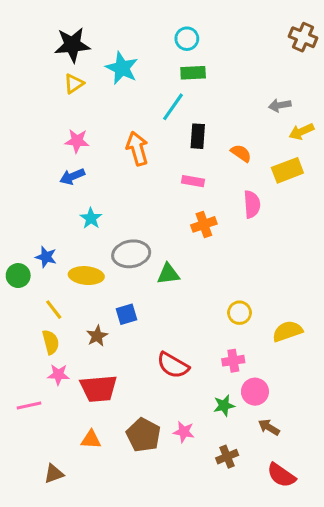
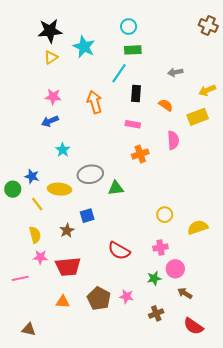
gray arrow: (280, 105) -> (175, 72), moved
yellow line: (54, 310) -> (37, 204), moved
brown triangle: (54, 474) -> (29, 329), moved, turned 32

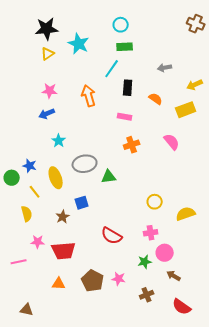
pink semicircle: (173, 140) -> (172, 142), moved, turned -36
yellow ellipse: (60, 189) -> (56, 178), turned 65
yellow semicircle: (35, 235) -> (27, 214), moved

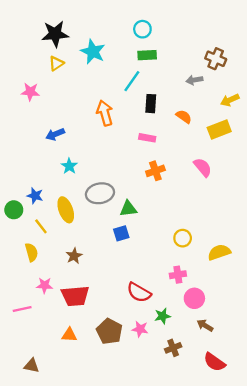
brown cross: (196, 24) -> (216, 59), moved
pink star: (50, 91) -> (30, 92), moved
blue square: (82, 203) -> (121, 233), moved
red semicircle: (112, 236) -> (139, 292), moved
green star: (145, 262) -> (163, 316), moved

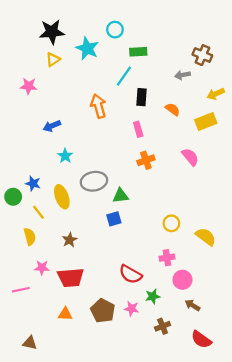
cyan circle: (142, 29) -> (115, 30), moved
pink rectangle: (147, 138) -> (138, 129), turned 64
yellow semicircle: (219, 252) -> (206, 237), turned 55

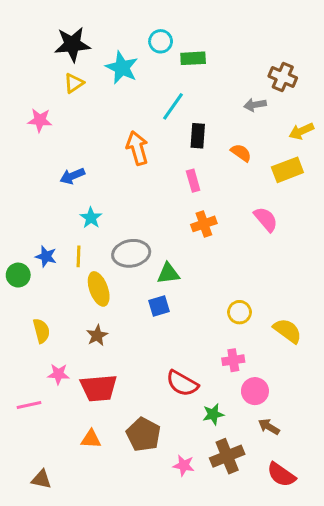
green rectangle: (138, 52) -> (193, 58), moved
yellow ellipse: (62, 197) -> (99, 289), moved
yellow line: (39, 212) -> (79, 256), moved, turned 40
pink star: (132, 309) -> (184, 465), moved
brown cross: (163, 326) -> (227, 456), size x1.5

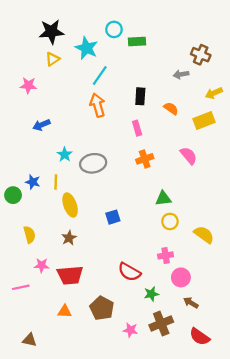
cyan line: (173, 106) -> (100, 76), moved
blue arrow: (72, 176) -> (42, 125), moved
gray ellipse: (131, 253) -> (93, 163), moved
green triangle: (168, 273) -> (163, 198), moved

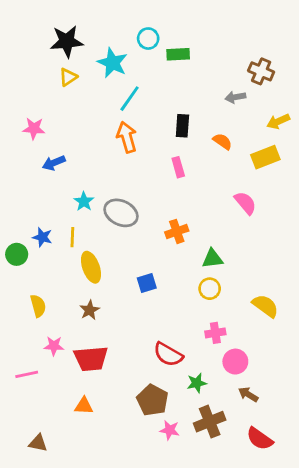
pink star: (28, 85) -> (34, 129), moved
orange cross: (145, 159) -> (177, 231), moved
gray ellipse: (93, 163) -> (121, 213), turned 35
yellow circle: (170, 221) -> (210, 289), moved
brown pentagon: (102, 308) -> (152, 400), moved

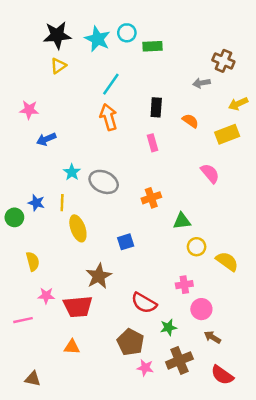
cyan star: (112, 63) -> (98, 39), moved
yellow circle: (210, 289) -> (197, 247), moved
brown star: (90, 310) -> (99, 276), moved, size x1.5

